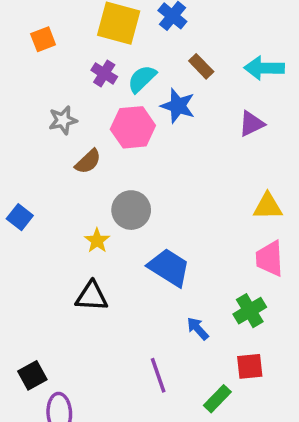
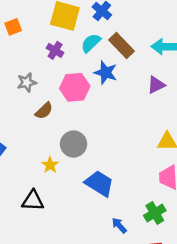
brown rectangle: (201, 66) -> (122, 45), size x1.5
cyan semicircle: (142, 79) -> (91, 43), moved
black triangle: (92, 296) -> (33, 201), moved

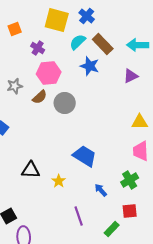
purple cross: (55, 50) -> (38, 48), moved
gray star: (27, 82) -> (15, 86), moved
pink hexagon: (75, 87) -> (49, 73), moved
gray circle: (74, 144) -> (65, 103), moved
yellow star: (50, 165) -> (59, 181), moved

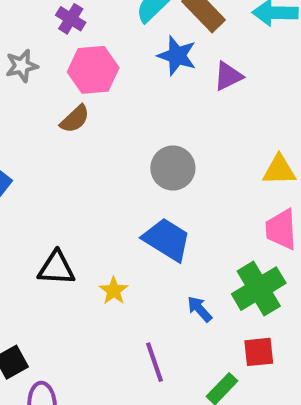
purple triangle: (131, 76) -> (228, 76), moved
gray star: (15, 86) -> (22, 66), moved
gray circle: (65, 103) -> (173, 168), moved
green cross: (130, 180) -> (259, 289), size x1.4

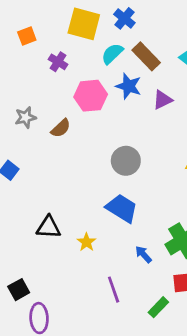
gray star: (22, 66) -> (25, 117), moved
pink hexagon: (93, 70) -> (91, 96), moved

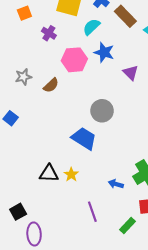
brown rectangle: (146, 56) -> (125, 16), moved
purple triangle: (162, 100) -> (131, 73), moved, turned -49
blue trapezoid: (122, 208) -> (84, 138), moved
black triangle: (49, 227) -> (49, 173), moved
blue arrow: (143, 254) -> (116, 184), turned -32

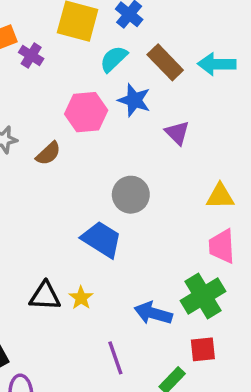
brown rectangle: (125, 16) -> (165, 62), moved
purple cross: (49, 33) -> (31, 55), moved
blue arrow: (116, 184) -> (153, 313), size x1.5

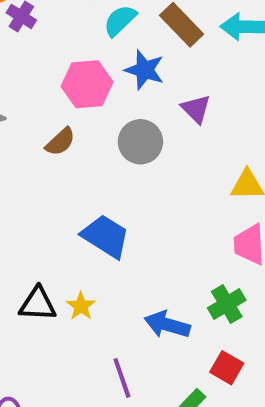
brown semicircle: (48, 153) -> (60, 142), moved
gray circle: (131, 195) -> (140, 142), moved
green cross: (203, 296) -> (227, 304), size x0.7
red square: (203, 349) -> (227, 368), turned 36

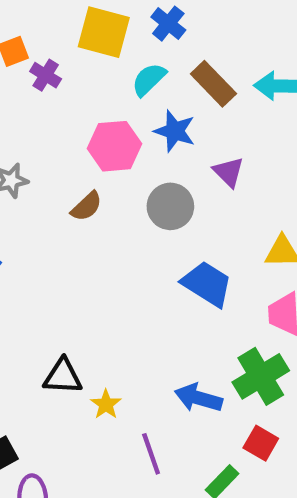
blue trapezoid: (106, 236) -> (207, 284), moved
green cross: (227, 304) -> (261, 376), size x1.4
yellow star: (81, 306) -> (106, 404), moved

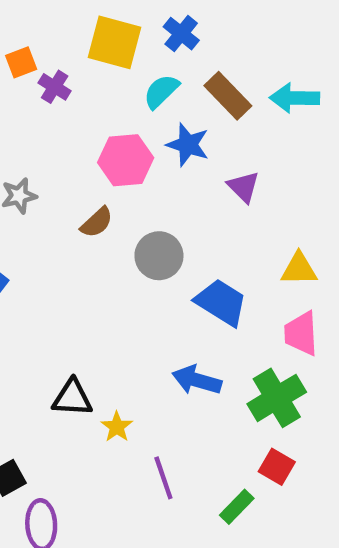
gray circle: (170, 206) -> (159, 256), moved
blue arrow: (198, 398) -> (197, 380), moved

